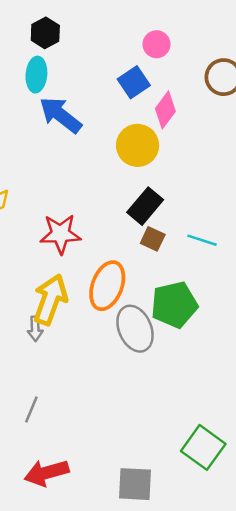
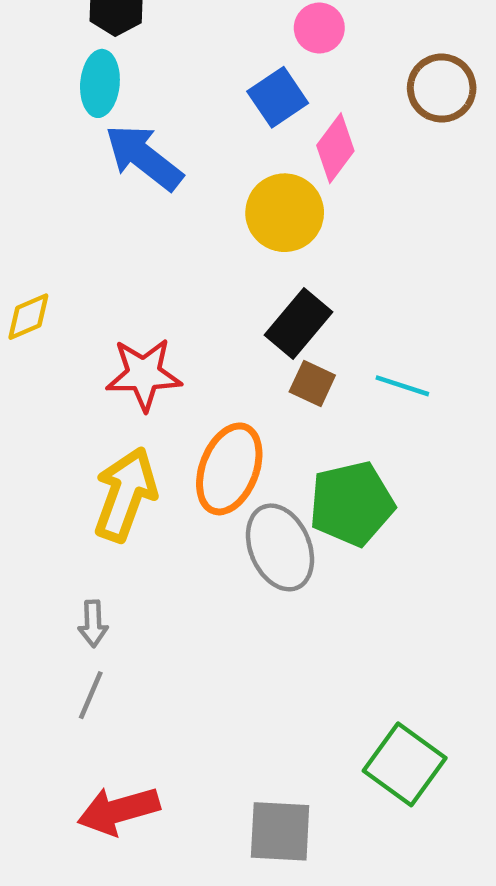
gray arrow: (35, 329) -> (93, 624), moved

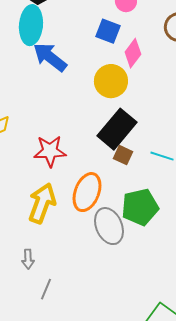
cyan ellipse: (100, 83) -> (31, 25), size x1.4
blue square: (278, 97) -> (108, 31), turned -35
black rectangle: (298, 324) -> (117, 129), size x1.4
gray line: (91, 695) -> (46, 289), moved

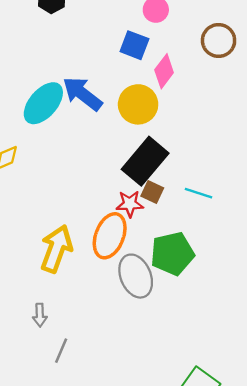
cyan ellipse: (31, 25) -> (43, 103), moved, turned 36
blue arrow: (50, 57) -> (82, 94), moved
red star: (50, 151) -> (130, 204), moved, size x0.7

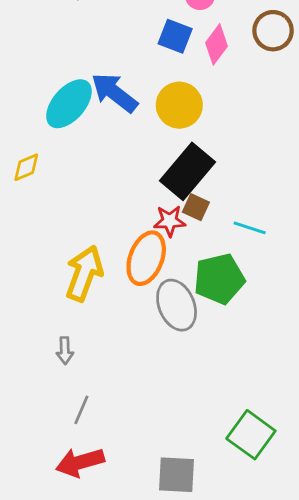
pink diamond: (164, 71) -> (217, 44), moved
cyan line: (198, 193) -> (250, 228), moved
gray line: (61, 351) -> (81, 410), moved

